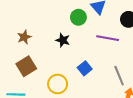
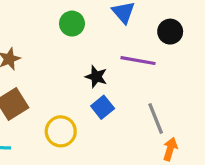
green circle: (78, 17) -> (72, 24), moved
black star: (63, 40) -> (96, 77), moved

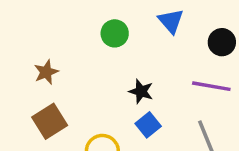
purple line: (138, 61) -> (211, 86), moved

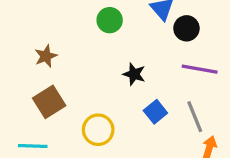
black circle: (222, 42) -> (186, 28), moved
blue square: (148, 125) -> (155, 112), moved

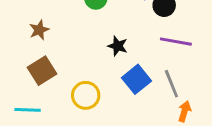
blue square: (155, 112) -> (137, 79), size x1.4

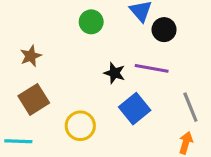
purple line: (176, 42) -> (152, 68), moved
gray line: (171, 84) -> (190, 107), moved

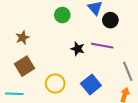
blue square: (135, 109) -> (91, 85), moved

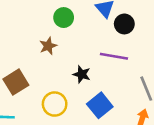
brown star: (22, 38) -> (48, 46), moved
black star: (78, 49) -> (82, 74), moved

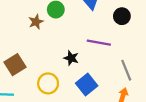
black circle: (124, 24) -> (122, 16), moved
brown star: (48, 46) -> (36, 22), moved

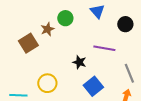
brown square: (15, 65) -> (28, 43), moved
yellow circle: (48, 83) -> (47, 83), moved

